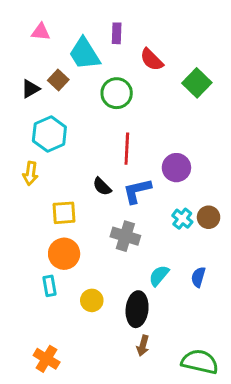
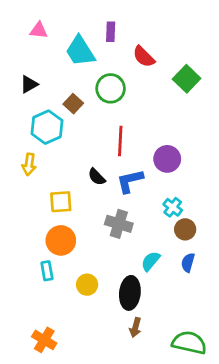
brown square: (58, 80) -> (73, 104), moved
brown circle: (209, 217) -> (185, 229), moved

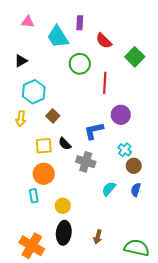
brown square: (73, 104) -> (53, 116), moved
red line: (120, 141) -> (105, 83), moved
black semicircle: (97, 177) -> (65, 144), moved
black ellipse: (130, 293) -> (64, 233), moved
orange cross: (44, 340) -> (32, 246), size x1.4

